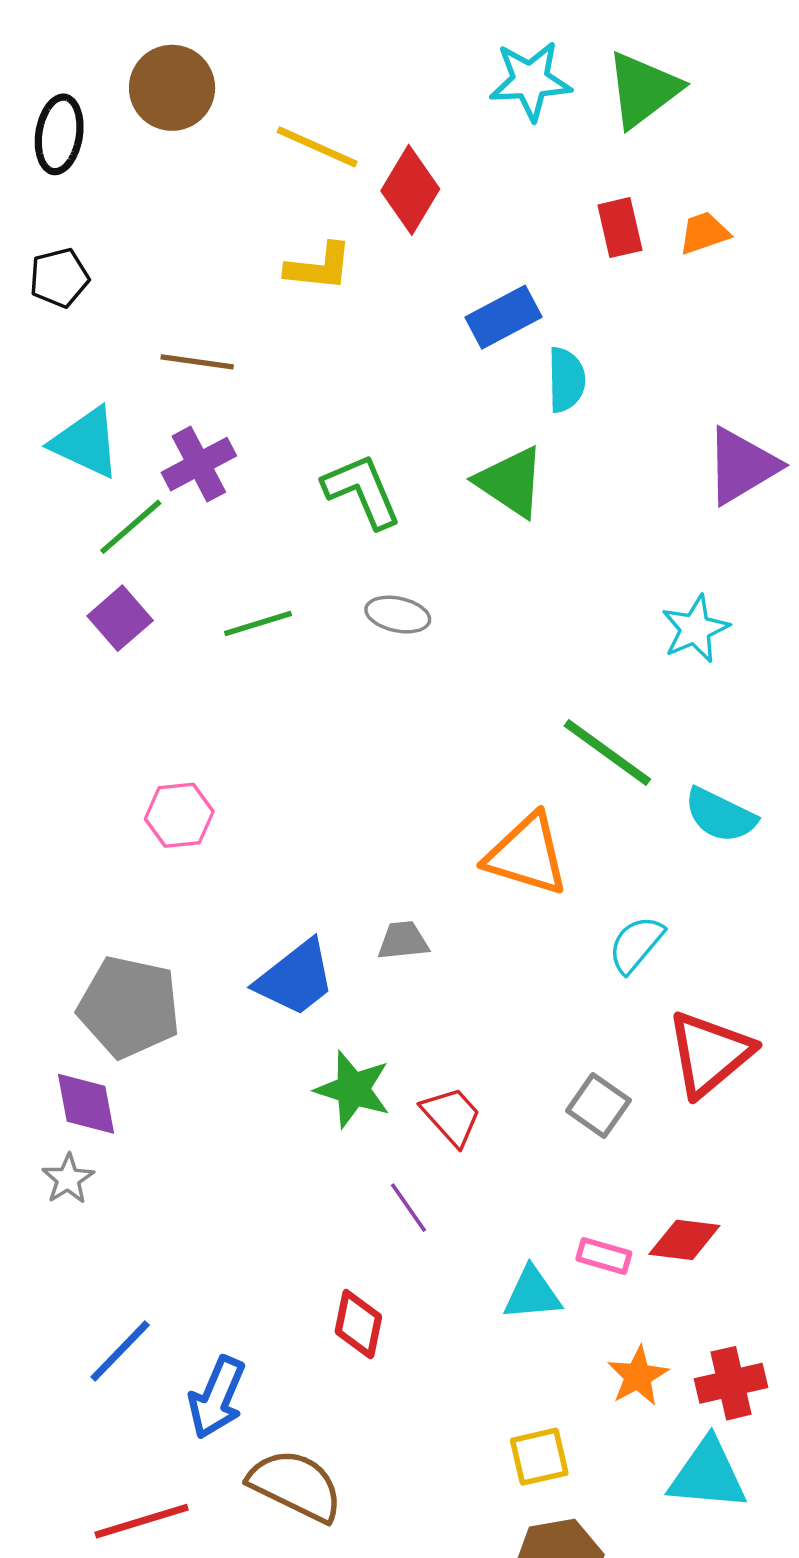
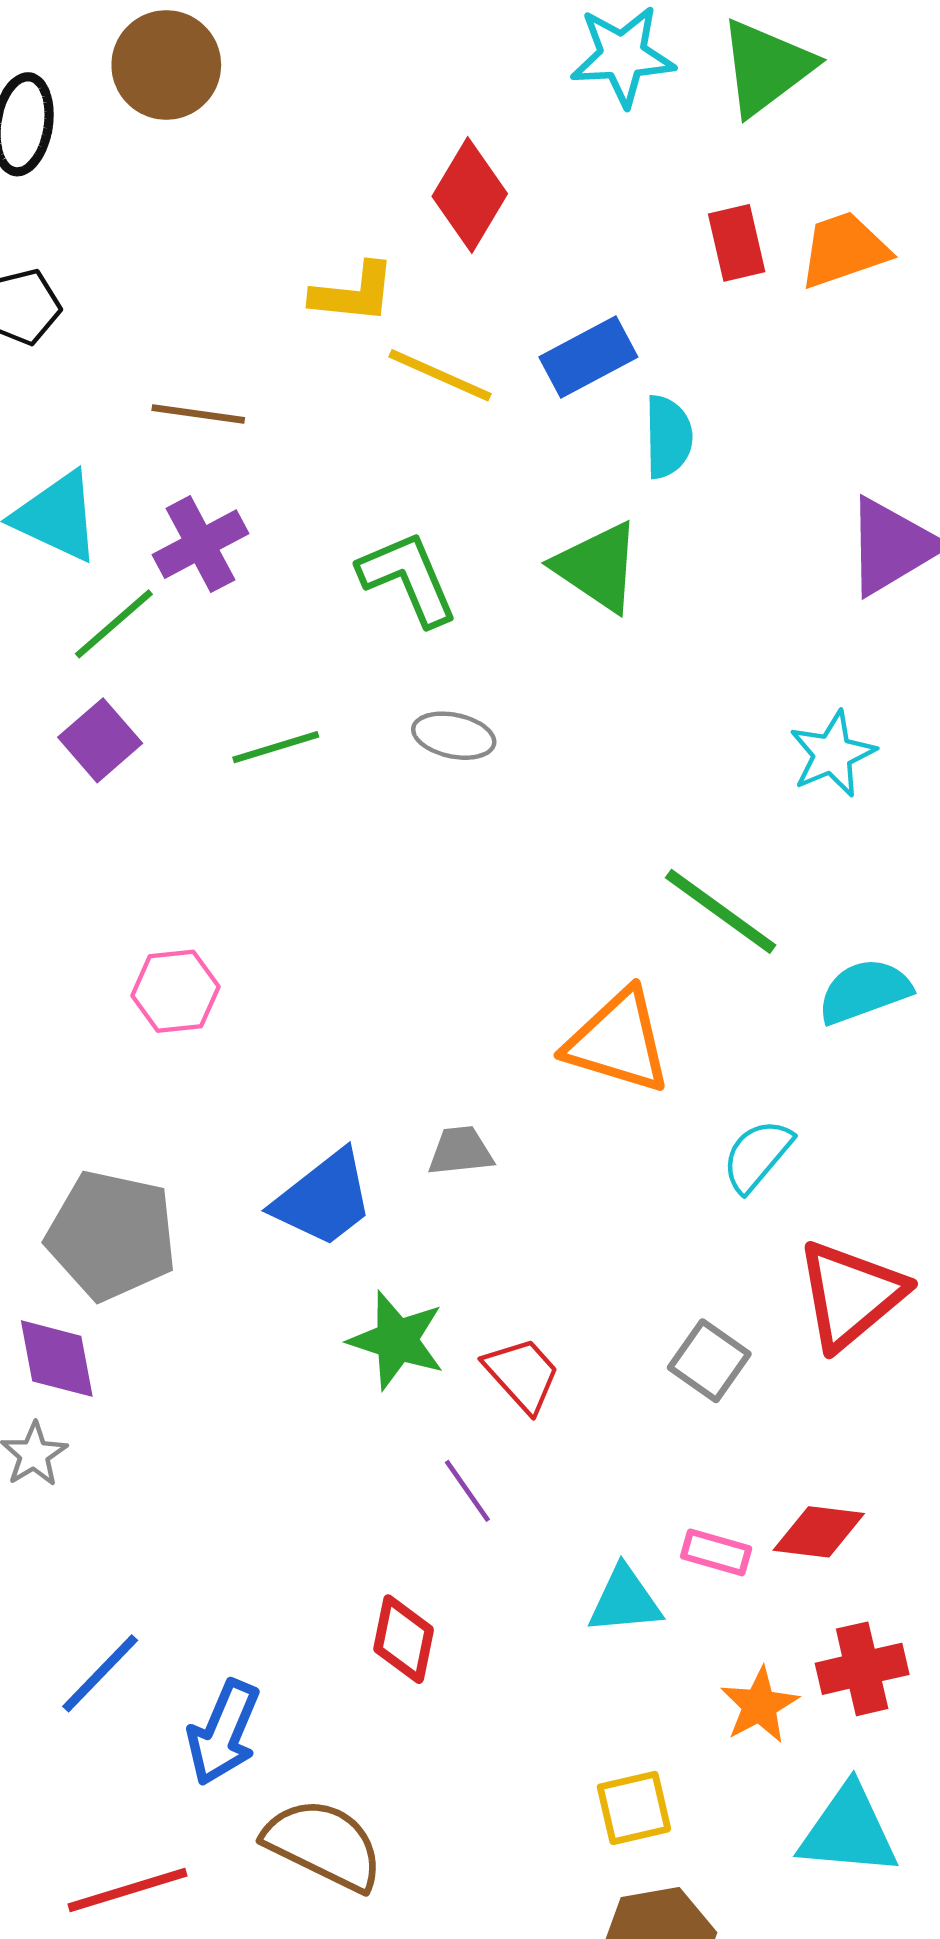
yellow line: (317, 147) -> (440, 375), moved
orange trapezoid: (704, 233) -> (844, 250), size x1.4
cyan semicircle: (720, 815) -> (864, 991), turned 134
red cross: (731, 1383) -> (862, 1669), moved

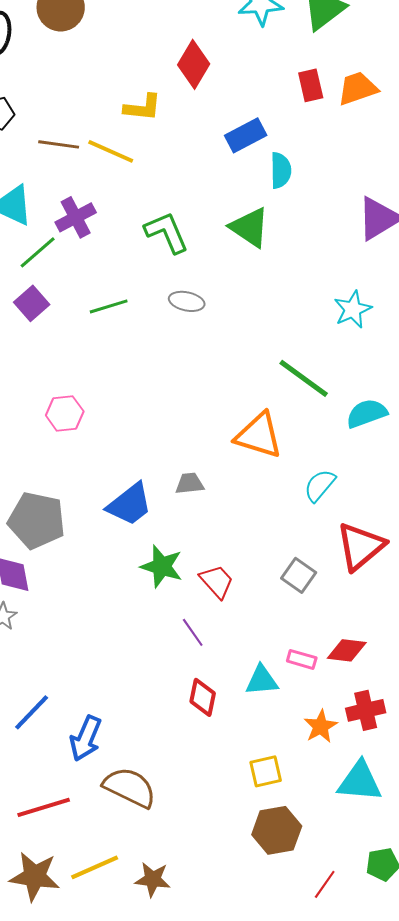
yellow line: (440, 375) -> (111, 151), moved
brown line: (198, 414) -> (59, 144), moved
red diamond: (404, 1639) -> (203, 697), moved

